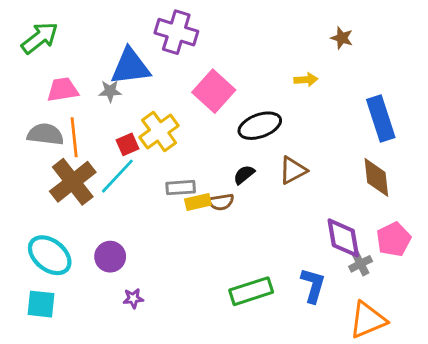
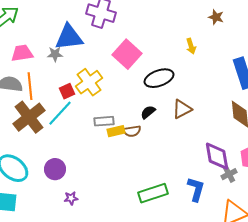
yellow arrow: (306, 80) -> (191, 46), turned 77

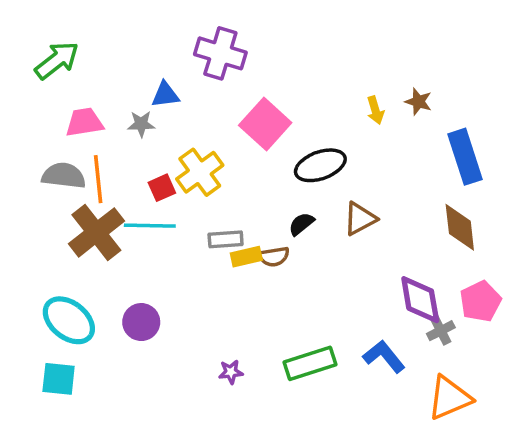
brown star: (216, 17) -> (418, 102), moved
blue triangle: (69, 37) -> (165, 95), size x0.6
cyan line: (60, 113) -> (150, 226), turned 48
blue L-shape: (196, 189) -> (384, 356), turned -55
purple star: (71, 198) -> (231, 372), moved

